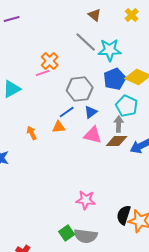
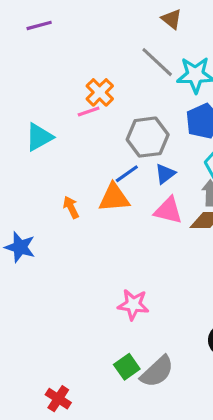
orange triangle: (59, 127) -> (114, 198), size x1.5
pink star: (86, 200) -> (133, 305), moved
gray semicircle: (86, 236) -> (157, 372), turned -50

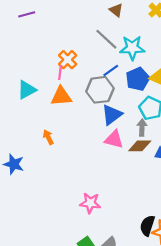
pink line: (89, 112) -> (60, 73), turned -64
blue line: (127, 174) -> (111, 70), moved
blue triangle: (165, 174) -> (112, 115), size x1.5
orange triangle: (114, 198) -> (61, 96), moved

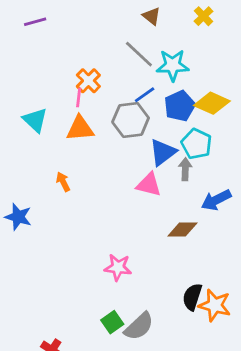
cyan triangle: (27, 90) -> (35, 120), turned -48
blue triangle: (112, 115) -> (163, 152), moved
brown diamond: (140, 146) -> (182, 229), moved

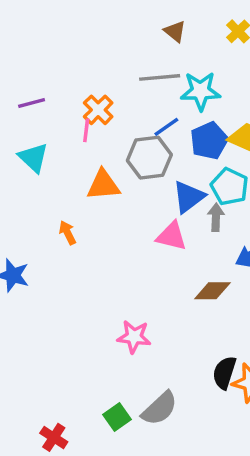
purple line: (35, 22) -> (32, 103), moved
gray line: (139, 54) -> (160, 77), turned -48
orange triangle: (80, 128) -> (103, 185), moved
green square: (112, 322) -> (117, 417), moved

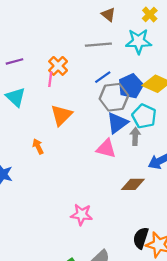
cyan star: (201, 91) -> (139, 41), moved
gray hexagon: (149, 158) -> (114, 97), moved
orange triangle: (103, 185) -> (61, 115), turned -40

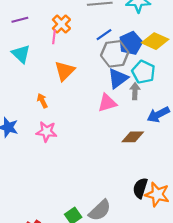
pink triangle: (106, 149) -> (107, 103), turned -30
pink star: (82, 215) -> (47, 132), moved

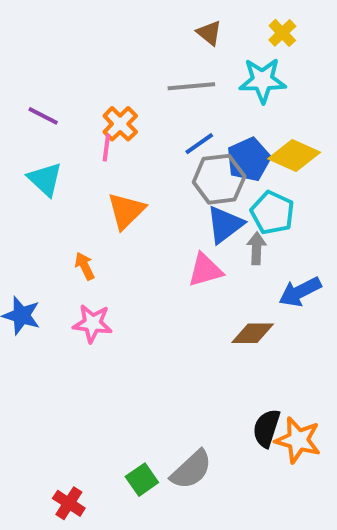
purple line: (20, 20) -> (43, 116), turned 42

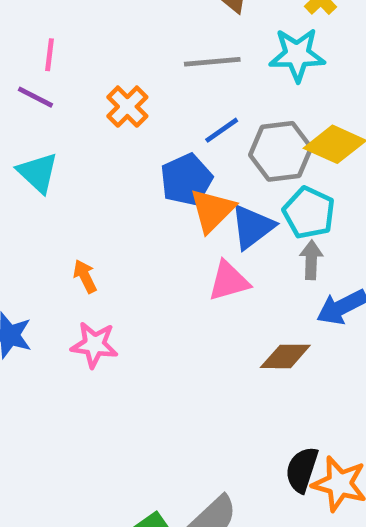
pink line: (106, 148) -> (50, 55), moved
blue pentagon: (249, 159) -> (186, 180), moved
gray hexagon: (219, 179) -> (281, 151), moved
orange triangle: (126, 211) -> (212, 210), moved
gray arrow: (257, 248) -> (311, 260), moved

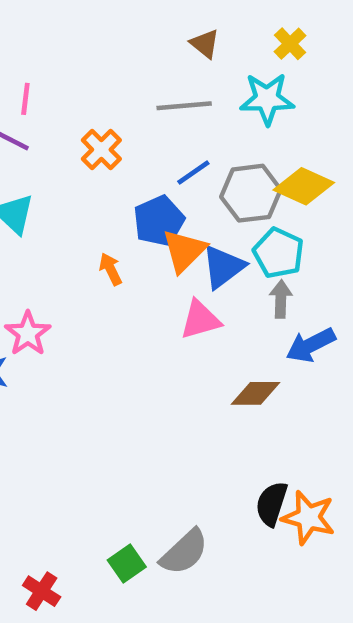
orange arrow: (85, 276) -> (111, 269), moved
pink star: (94, 345) -> (28, 334), moved, turned 30

